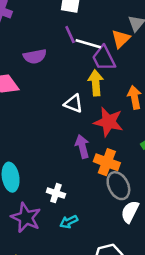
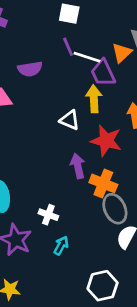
cyan arrow: (69, 222) -> (61, 246), turned 144

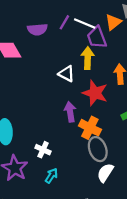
purple line: (68, 47) -> (64, 22), moved, turned 49

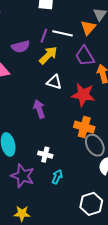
purple trapezoid: (97, 37) -> (85, 56), moved
yellow arrow: (88, 58) -> (48, 55), moved, turned 54
purple arrow: (70, 112) -> (39, 109), moved

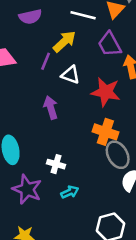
purple line: (44, 36) -> (46, 61), moved
purple semicircle: (21, 47) -> (30, 17), moved
cyan arrow: (57, 177) -> (70, 192), turned 40

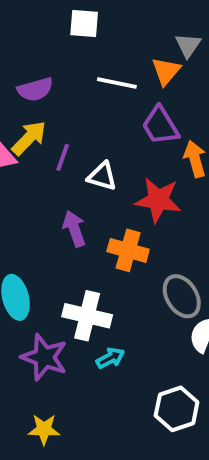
yellow arrow: (64, 42) -> (29, 138), moved
orange cross: (105, 132) -> (128, 250), moved
white cross: (56, 164) -> (87, 316), size x1.6

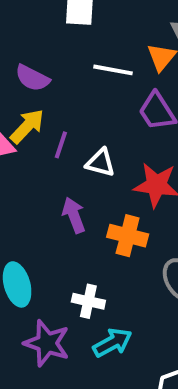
purple semicircle: (35, 89) -> (32, 78), turned 44
white cross: (87, 316) -> (88, 301), size x0.7
cyan arrow: (110, 358) -> (112, 343), size x1.4

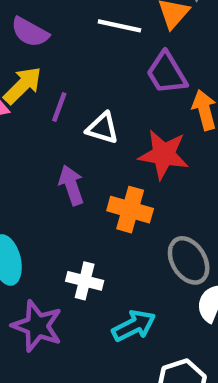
cyan arrow: (112, 343) -> (134, 326), moved

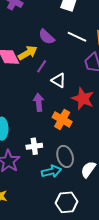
purple semicircle: (30, 32) -> (47, 37), moved
gray ellipse: (189, 260) -> (65, 156), moved
white cross: (85, 281) -> (34, 146), turned -35

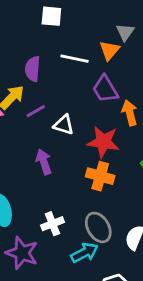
purple semicircle: (47, 37) -> (33, 69), turned 66
purple line: (42, 66) -> (36, 111), turned 40
orange cross: (62, 119) -> (100, 176), moved

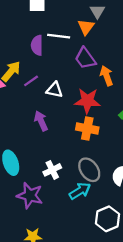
purple semicircle: (33, 69) -> (37, 45), moved

